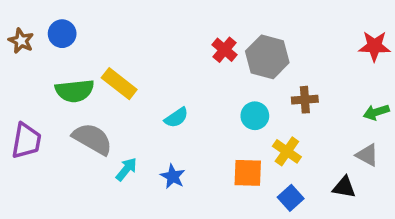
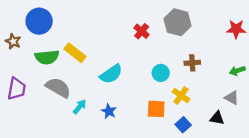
blue circle: (62, 34) -> (39, 21), size x1.5
brown star: (21, 41) -> (13, 41), moved
gray hexagon: (267, 57) -> (178, 22), moved
cyan semicircle: (176, 118) -> (111, 74), size x1.5

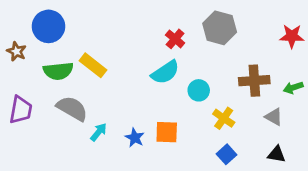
brown cross: (192, 63) -> (254, 81), moved, size x1.5
cyan semicircle: (111, 74) -> (165, 72), moved
gray triangle: (232, 98) -> (274, 117), moved
orange square: (156, 109) -> (167, 132), moved
black triangle: (217, 118) -> (277, 154), moved

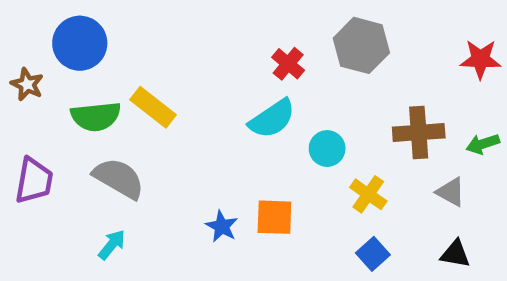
cyan arrow: (99, 132) -> (112, 245), moved

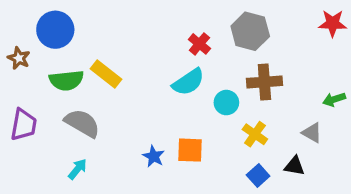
red star: (480, 59) -> (333, 23), moved
brown cross: (419, 132) -> (264, 82), moved
black triangle: (455, 254) -> (295, 166), moved

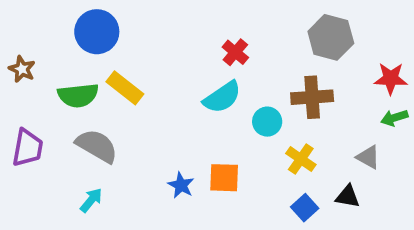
red star: (333, 23) -> (391, 78), moved
blue circle: (55, 30) -> (97, 32), moved
gray hexagon: (250, 31) -> (331, 37), moved

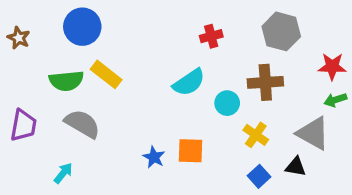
red cross: (235, 52) -> (211, 36), moved, turned 35
brown star: (22, 69) -> (19, 38), moved
gray triangle: (368, 157) -> (313, 133), size x1.6
cyan arrow: (91, 200) -> (63, 173), moved

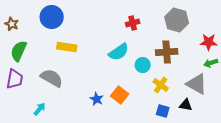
yellow rectangle: (106, 74) -> (67, 47), turned -30
green semicircle: (66, 81) -> (19, 51), moved, turned 120
orange square: (191, 151) -> (120, 95), turned 36
blue square: (259, 176) -> (163, 111), turned -32

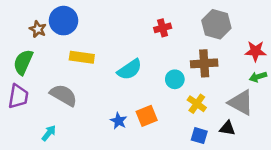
brown star: (12, 24) -> (38, 29), moved
cyan semicircle: (119, 52) -> (130, 69), moved
orange square: (120, 95) -> (147, 116), turned 30

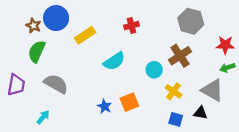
red cross: (163, 28) -> (131, 26), moved
yellow rectangle: (82, 57) -> (85, 35), moved, turned -42
green semicircle: (23, 62) -> (37, 51), moved
brown cross: (204, 63) -> (180, 56), turned -30

